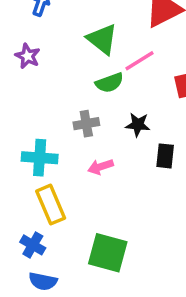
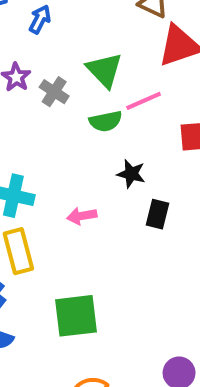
gray cross: (86, 124) -> (54, 92), moved, turned 35
green square: (108, 253) -> (76, 316), turned -30

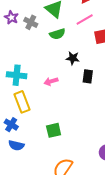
pink line: (144, 101) -> (85, 19), moved
green square: (76, 316) -> (54, 130), size x0.7

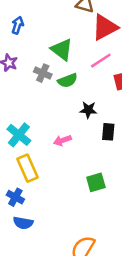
gray cross: (31, 22) -> (43, 73), moved
cyan cross: (17, 75) -> (19, 135), turned 36
green square: (54, 130) -> (96, 182), moved

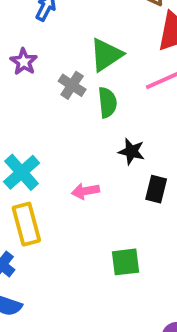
green triangle: (62, 50) -> (106, 55), turned 40
green semicircle: (68, 81) -> (107, 102), turned -84

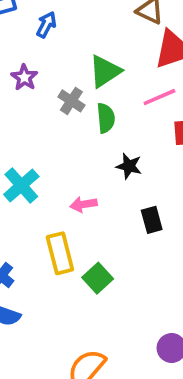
black rectangle: (156, 189) -> (152, 220), moved, turned -30
yellow rectangle: (26, 224) -> (60, 253), moved
green square: (125, 262) -> (98, 278), moved, turned -36

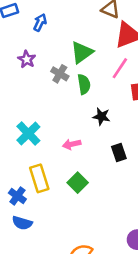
pink line: (159, 97) -> (120, 68), turned -30
yellow rectangle: (60, 253) -> (39, 178), moved
green square: (98, 278) -> (78, 183), moved

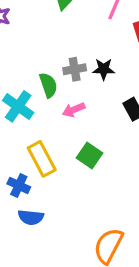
gray cross: (60, 74) -> (75, 69), moved, turned -30
green semicircle: (84, 84) -> (48, 85), moved

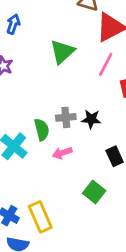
green square: (90, 155) -> (94, 192), moved
yellow rectangle: (42, 159) -> (40, 217), moved

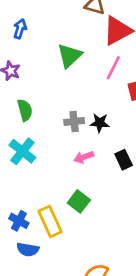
green semicircle: (42, 130) -> (25, 110), moved
pink arrow: (62, 153) -> (84, 157), moved
green square: (94, 192) -> (79, 201), moved

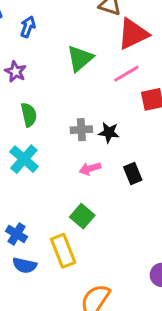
pink line: (113, 68) -> (126, 74), turned 30
yellow rectangle: (50, 222) -> (63, 251), moved

